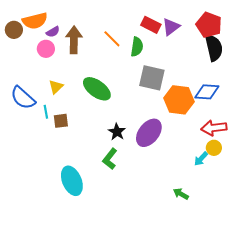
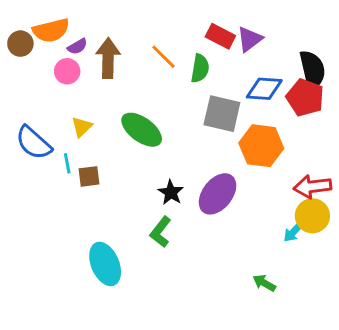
red pentagon: (209, 25) -> (305, 98), moved
blue diamond: (207, 92) -> (264, 89), moved
yellow circle: (214, 148) -> (312, 216), size x1.5

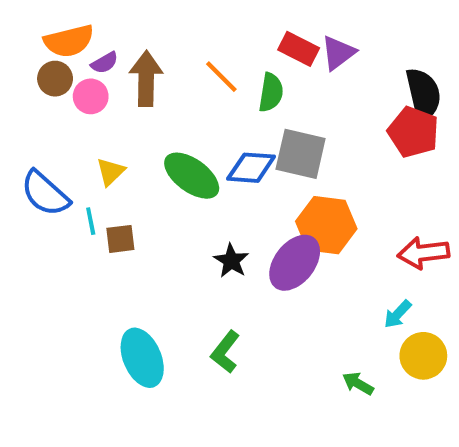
brown circle: (20, 44) -> (55, 79), moved
blue diamond: (264, 89) -> (251, 168), moved
orange hexagon: (261, 146) -> (326, 225), moved
yellow circle: (312, 216) -> (423, 356), moved
green L-shape: (161, 232) -> (225, 352), moved

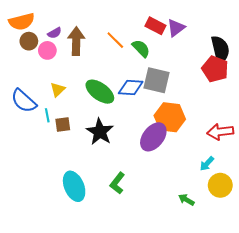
orange semicircle: (69, 41) -> (22, 22), moved
green semicircle: (271, 92) -> (141, 48), turned -54
black star: (231, 261) -> (100, 132), moved, size x1.5

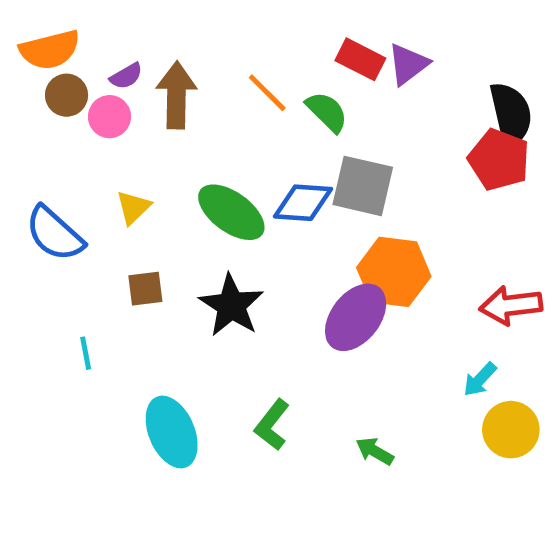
cyan line: (47, 115) -> (86, 353), moved
green arrow: (186, 200) -> (375, 451), moved

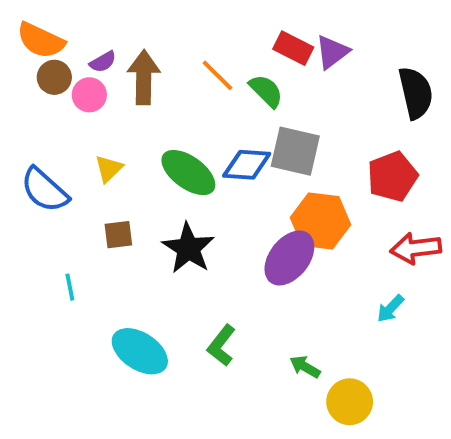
orange semicircle: (50, 50) -> (41, 40), turned 39
red pentagon: (499, 160) -> (392, 176), moved, turned 30
yellow circle: (511, 430) -> (350, 402), moved
cyan ellipse: (172, 432) -> (140, 351), turned -34

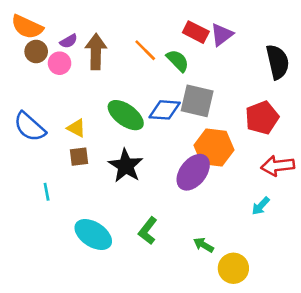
yellow triangle: (109, 169) -> (76, 128), moved, turned -48

